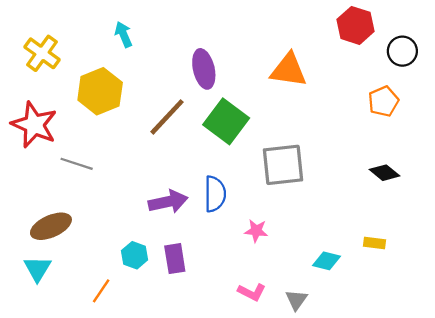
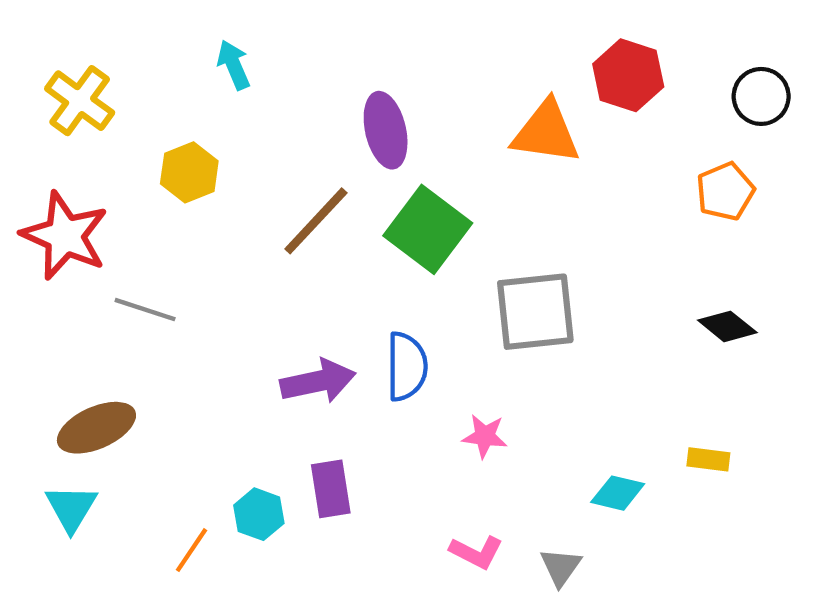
red hexagon: (356, 25) -> (628, 75), moved
yellow hexagon: (100, 91) -> (189, 172), size x0.7
cyan hexagon: (135, 255) -> (259, 514), moved

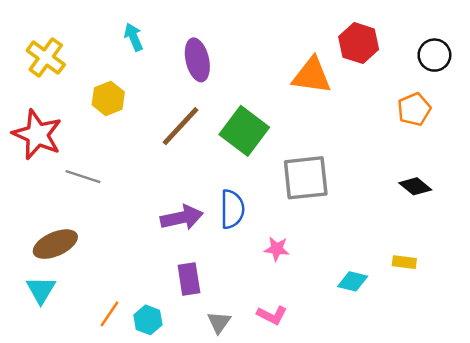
purple ellipse: (386, 130) -> (197, 60), moved
cyan hexagon: (259, 514) -> (148, 320), moved
gray triangle: (561, 567) -> (219, 322), moved

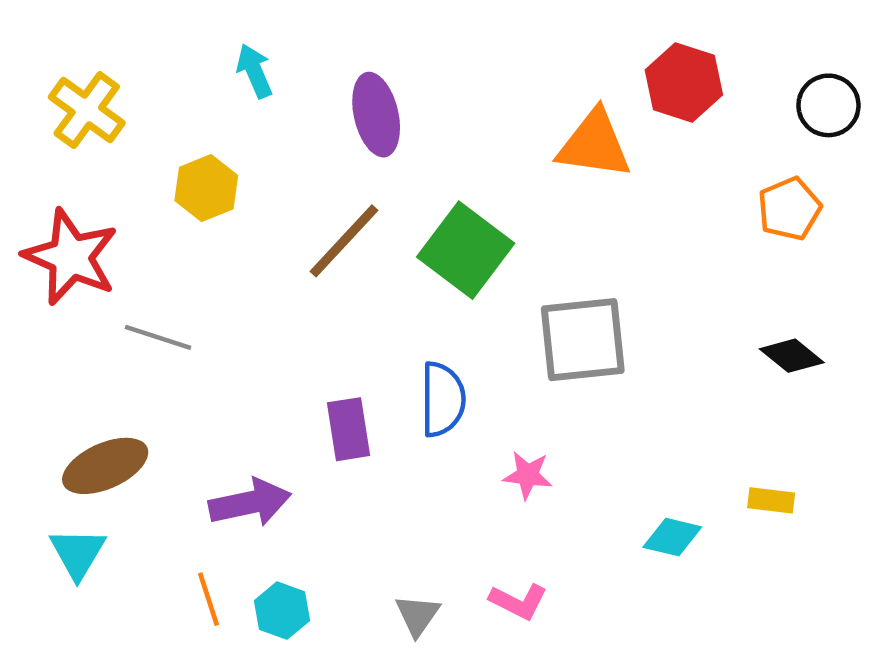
purple arrow: (182, 218) -> (250, 503), moved
purple rectangle: (189, 279) -> (349, 429), moved
orange line: (109, 314) -> (209, 599), turned -52

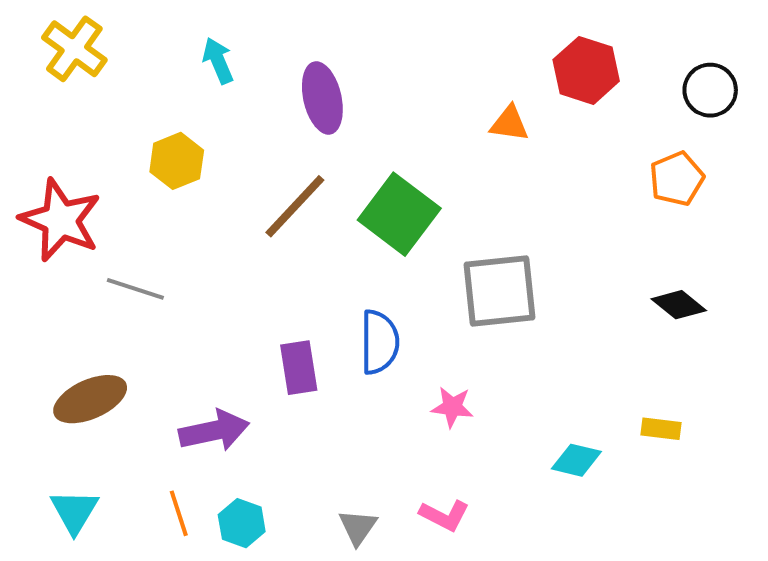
yellow cross: (87, 110) -> (74, 49), moved
orange triangle: (594, 144) -> (509, 124), size x0.6
cyan triangle: (78, 553) -> (74, 511), moved

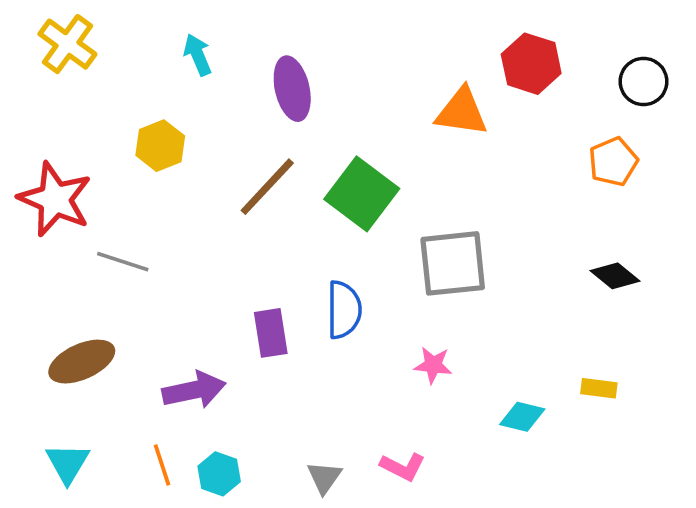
orange triangle: (509, 124) -> (462, 112), size x1.5
pink star: (452, 407) -> (433, 365), moved

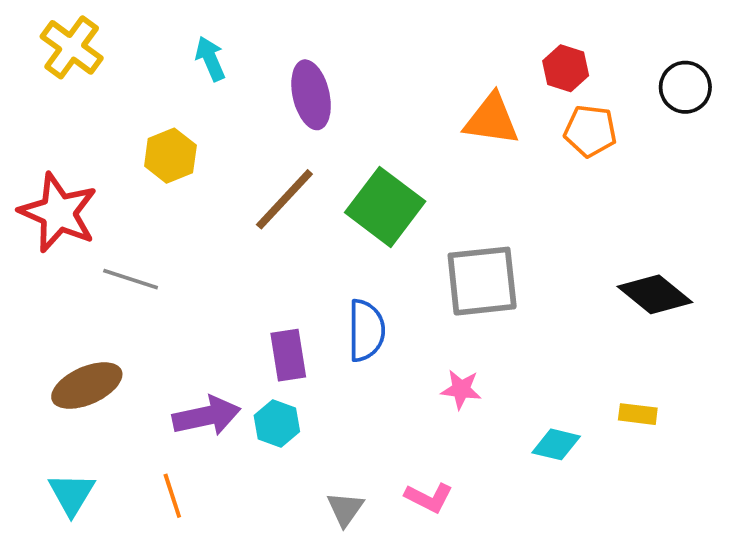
red hexagon: (531, 64) -> (566, 68), size x0.7
orange pentagon: (613, 162) -> (590, 131), moved, turned 30
black diamond: (615, 276) -> (655, 294), size x1.4
cyan hexagon: (219, 474) -> (277, 424), moved

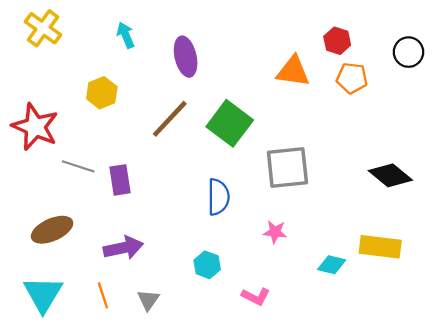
purple rectangle: (288, 355) -> (120, 180), moved
yellow rectangle: (638, 414) -> (380, 247), size x1.8
cyan hexagon: (277, 424) -> (207, 265), moved
cyan triangle: (72, 494) -> (43, 294), size x1.4
gray triangle: (345, 509) -> (148, 300), moved

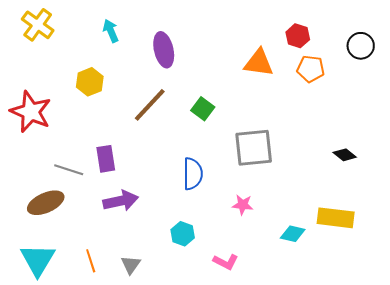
green square: (230, 123) -> (203, 109), size x0.6
gray line: (78, 166) -> (69, 170), moved
black diamond: (390, 175) -> (345, 155), size x0.6
purple arrow: (123, 248) -> (121, 201), moved

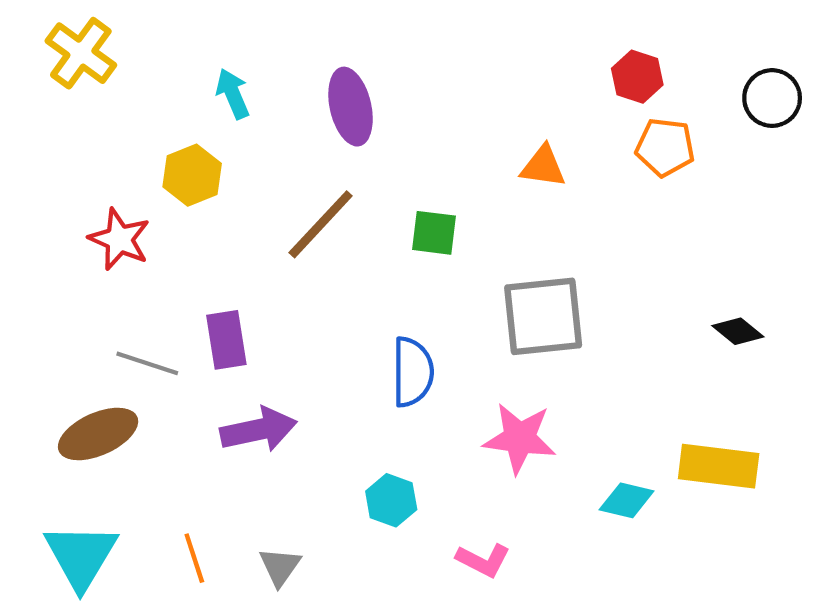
cyan arrow: (111, 31) -> (233, 94), moved
orange triangle: (259, 63) -> (543, 167), moved, size x0.7
green square: (203, 109) -> (434, 233), turned -30
red star: (31, 112) -> (119, 239), moved, size x0.7
pink star: (243, 205) -> (520, 438), size x1.6

